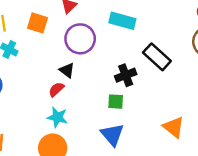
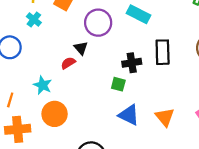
black rectangle: (157, 57) -> (163, 52), turned 35
cyan star: (57, 117) -> (43, 85), moved
blue triangle: (112, 135) -> (129, 115), moved, turned -35

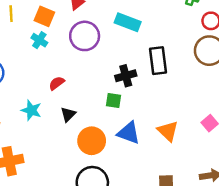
cyan cross: (34, 19) -> (39, 40), moved
black triangle: (81, 48) -> (68, 114), moved, turned 32
orange circle: (55, 114) -> (92, 141), moved

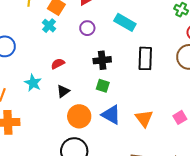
purple circle: (85, 36) -> (87, 28), size x0.6
black cross: (126, 76) -> (102, 60), moved

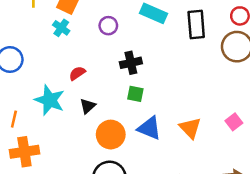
black rectangle: (145, 58) -> (196, 25), moved
cyan star: (33, 83) -> (50, 100), size x1.4

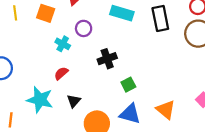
cyan cross: (61, 28) -> (63, 44), moved
green square: (135, 94) -> (128, 85), moved, turned -32

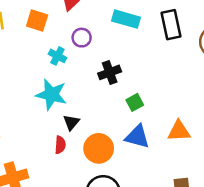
red semicircle: (61, 73) -> (60, 145), moved, turned 136
cyan star: (40, 100) -> (51, 95), moved
orange triangle: (166, 110) -> (179, 131), turned -42

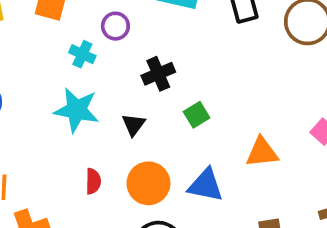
black triangle: (71, 122) -> (134, 125), moved
blue triangle: (137, 137) -> (206, 185), moved

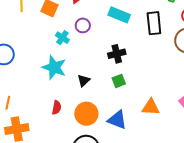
black cross: (158, 74) -> (117, 54), moved

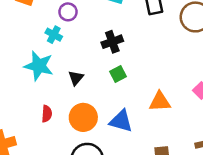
cyan cross: (62, 38) -> (54, 35), moved

